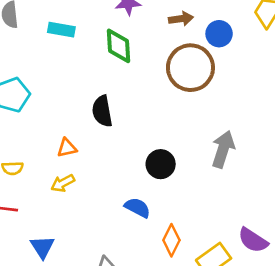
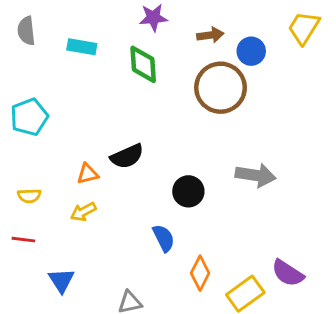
black semicircle: (102, 111) -> (127, 156), moved, turned -104
gray arrow: (223, 149) -> (256, 175), turned 81
blue semicircle: (138, 208) -> (164, 238), turned 35

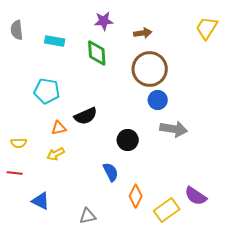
blue circle: (251, 51) -> (158, 100), moved
cyan pentagon: (29, 117) -> (47, 91), moved, turned 30
blue triangle: (61, 280) -> (41, 201), turned -30

